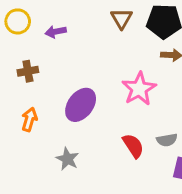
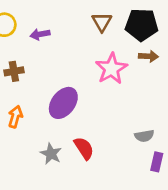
pink star: (139, 89) -> (111, 69), moved
red semicircle: (133, 146) -> (84, 148), moved

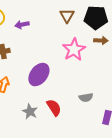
gray semicircle: (144, 136) -> (86, 98), moved

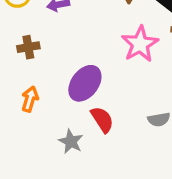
red semicircle: (54, 108) -> (102, 119), moved

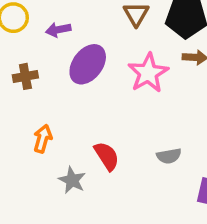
purple ellipse: (85, 83) -> (88, 64), moved
orange arrow: (30, 99) -> (43, 139), moved

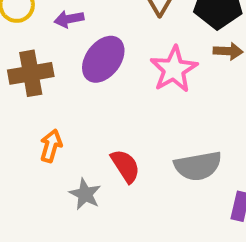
brown cross: (25, 76) -> (31, 73), size x1.5
gray semicircle: (169, 156) -> (198, 166), size x1.6

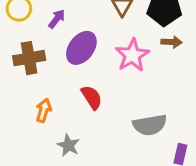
purple arrow: (69, 19) -> (57, 19), turned 138
red semicircle: (125, 166) -> (92, 97), moved

